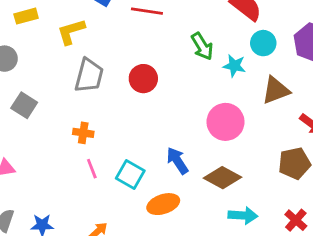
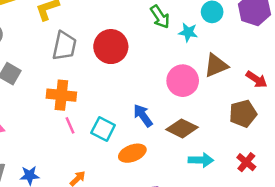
red circle: (143, 79) -> (111, 47), size x1.4
brown triangle: (276, 90) -> (216, 65), moved
orange cross: (83, 133) -> (61, 95), size x1.6

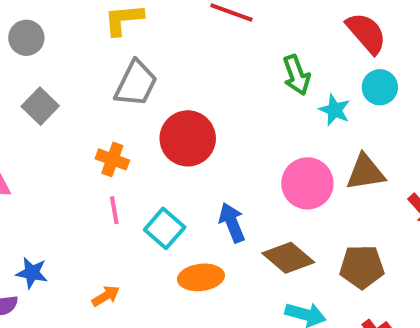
red circle: (111, 47) -> (188, 138), moved
orange cross: (61, 95) -> (112, 159), size x0.7
brown pentagon: (243, 114) -> (362, 267), moved

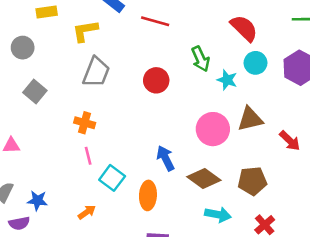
red circle: (188, 138) -> (156, 80), moved, size x0.7
cyan square: (165, 228) -> (112, 178), moved
orange ellipse: (201, 277) -> (148, 195), turned -76

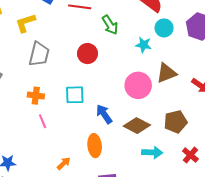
green arrow: (201, 59) -> (110, 25), moved
cyan square: (112, 178) -> (75, 95), moved, turned -30
orange arrow: (87, 212) -> (64, 163), moved

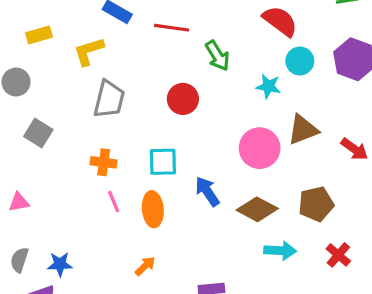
orange ellipse: (95, 146) -> (153, 209), moved

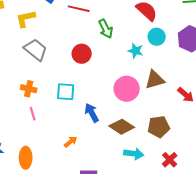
gray trapezoid: (109, 99) -> (36, 50), turned -70
orange ellipse: (153, 209) -> (26, 158), moved
orange arrow: (145, 266) -> (71, 142), moved

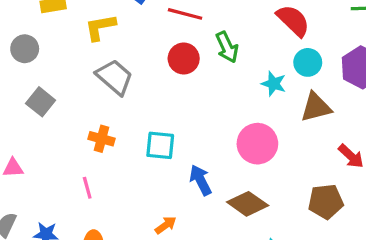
red circle: (82, 54) -> (184, 59), moved
brown triangle: (155, 80) -> (316, 107), moved
pink line: (33, 114) -> (87, 188), moved
brown pentagon: (159, 127) -> (326, 202), moved

